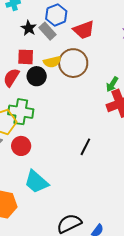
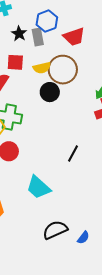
gray rectangle: (47, 31) -> (38, 37), turned 30
black circle: (37, 76) -> (50, 92), moved
cyan trapezoid: (36, 182) -> (38, 187), moved

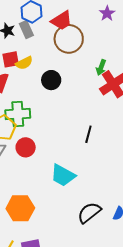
yellow semicircle: (42, 68) -> (24, 63), moved
brown circle: (63, 70) -> (69, 39), moved

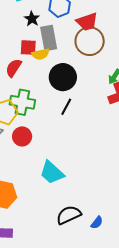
gray rectangle: (26, 30) -> (49, 38), moved, size x1.4
black circle: (51, 80) -> (63, 77), size x1.4
black line: (88, 134) -> (66, 107), moved

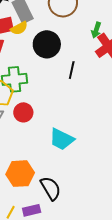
black line: (66, 107) -> (72, 70), moved
black semicircle: (69, 215) -> (51, 188), moved, turned 100

